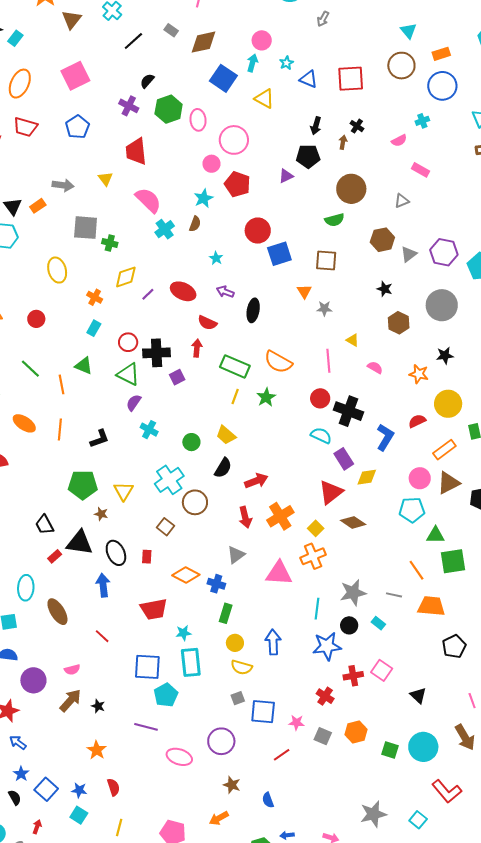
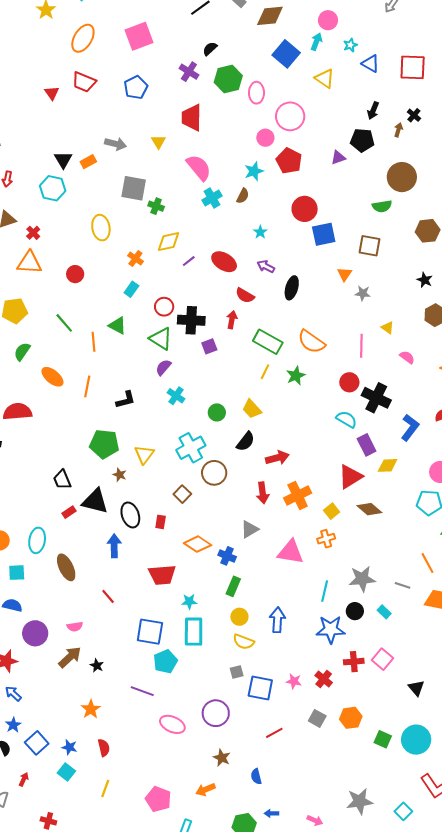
orange cross: (313, 556) -> (326, 539), size x0.7
pink star: (296, 723) -> (294, 681), moved

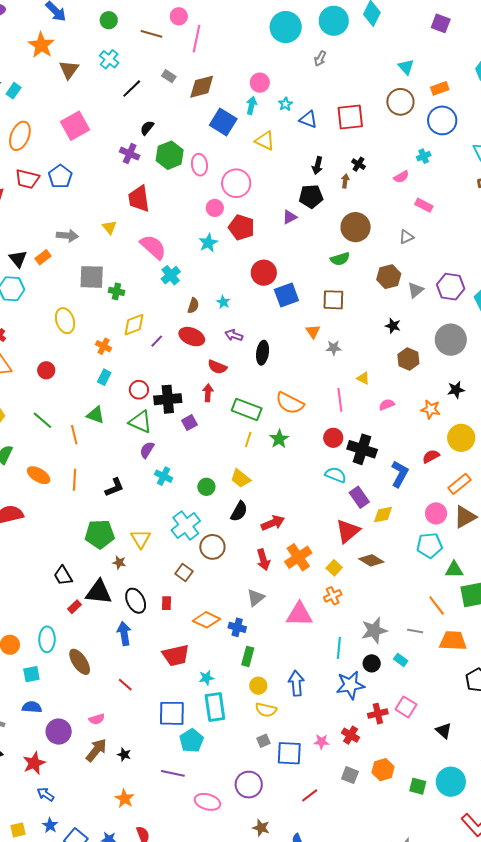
blue pentagon: (136, 87) -> (60, 176), moved
brown semicircle: (243, 196) -> (193, 306), moved
pink semicircle: (407, 357) -> (387, 405), turned -49

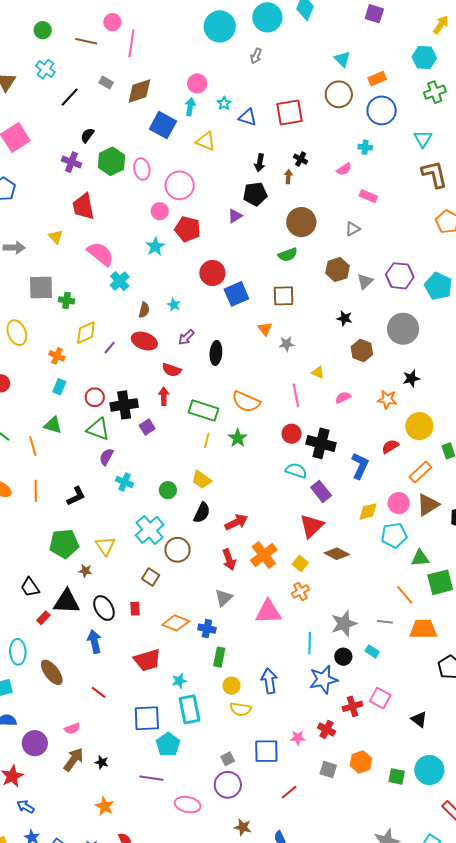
cyan cross: (424, 156) -> (365, 147), turned 32
purple arrow: (234, 335) -> (186, 337), turned -60
yellow diamond: (383, 515) -> (368, 511), moved
gray square: (263, 741) -> (228, 759), moved

